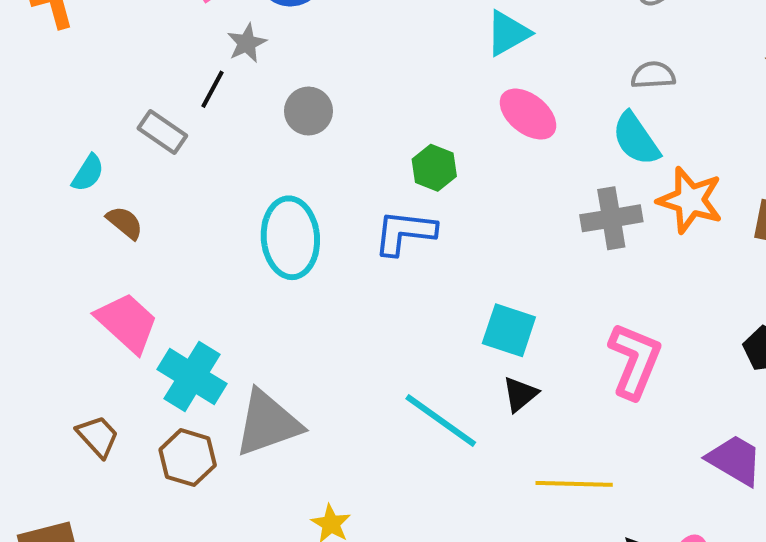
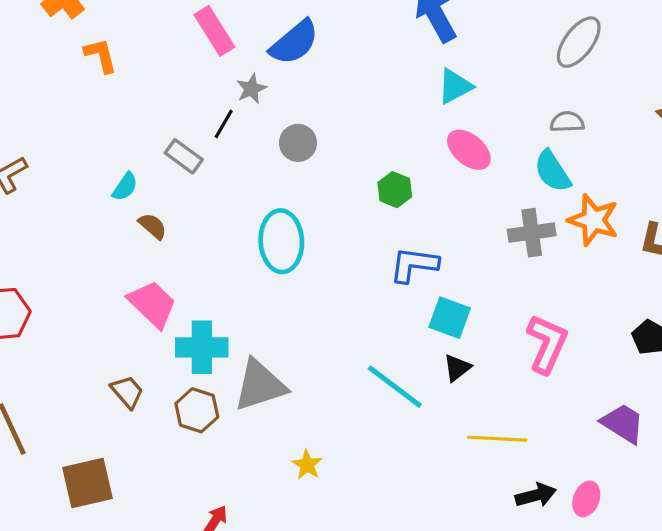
blue L-shape: (405, 233) -> (414, 265), moved
cyan cross: (192, 377) -> (202, 347), turned -33

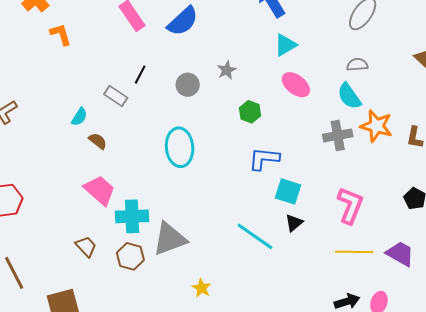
gray star: (251, 89) -> (227, 70), moved
yellow line: (497, 439) -> (354, 252), moved

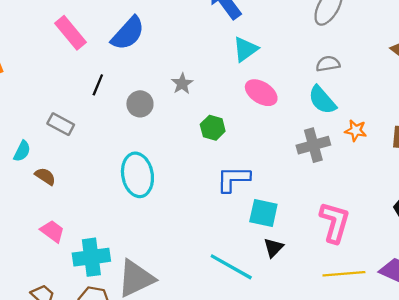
black line: (140, 75) -> (98, 85), moved
orange star: (376, 126) -> (356, 131), size x0.6
pink trapezoid: (100, 190) -> (52, 231), size x0.7

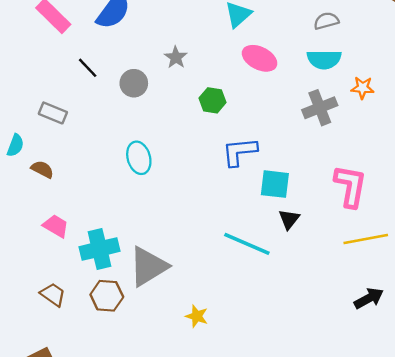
black line: (98, 85) -> (88, 68), turned -60
cyan semicircle: (322, 100) -> (324, 59), turned -44
cyan ellipse: (137, 175) -> (139, 158), size x0.7

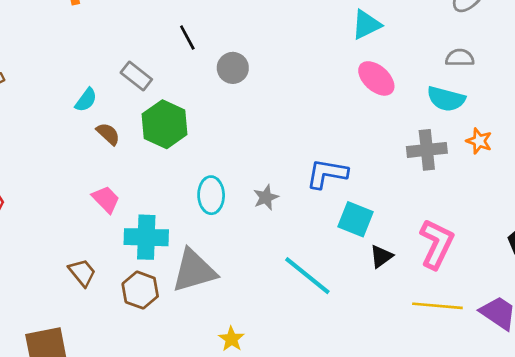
gray star: (176, 57) -> (266, 197), moved
green hexagon: (212, 100) -> (165, 124), moved, size x1.6
cyan ellipse: (139, 158) -> (211, 195), moved
black triangle: (289, 219) -> (381, 256), moved

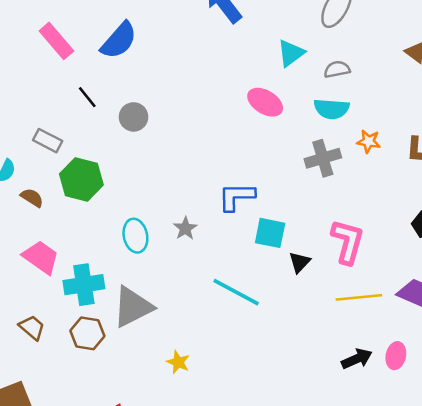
cyan triangle: (366, 25) -> (291, 53), moved
pink trapezoid: (106, 199) -> (41, 257), size x1.4

